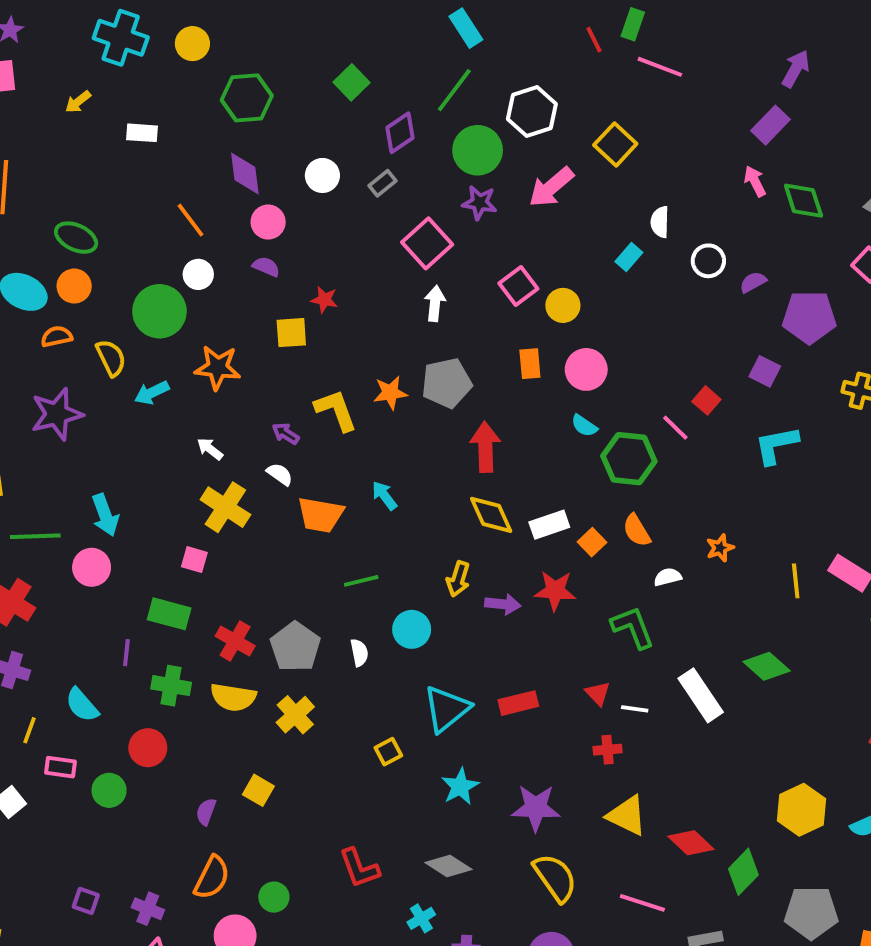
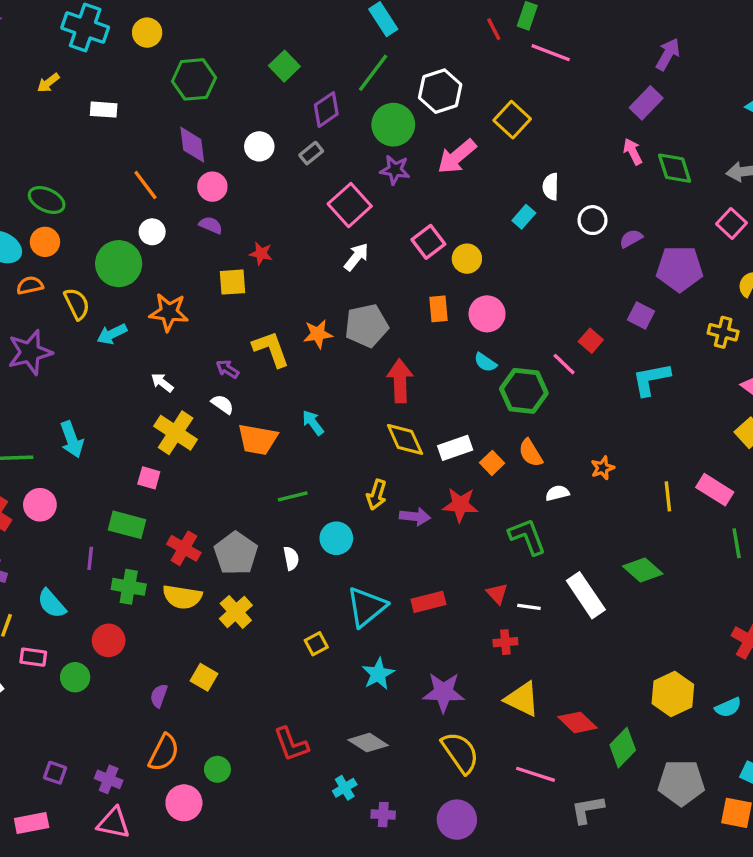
white arrow: (435, 303) -> (356, 257), turned 32
pink circle: (92, 567) -> (40, 505), moved

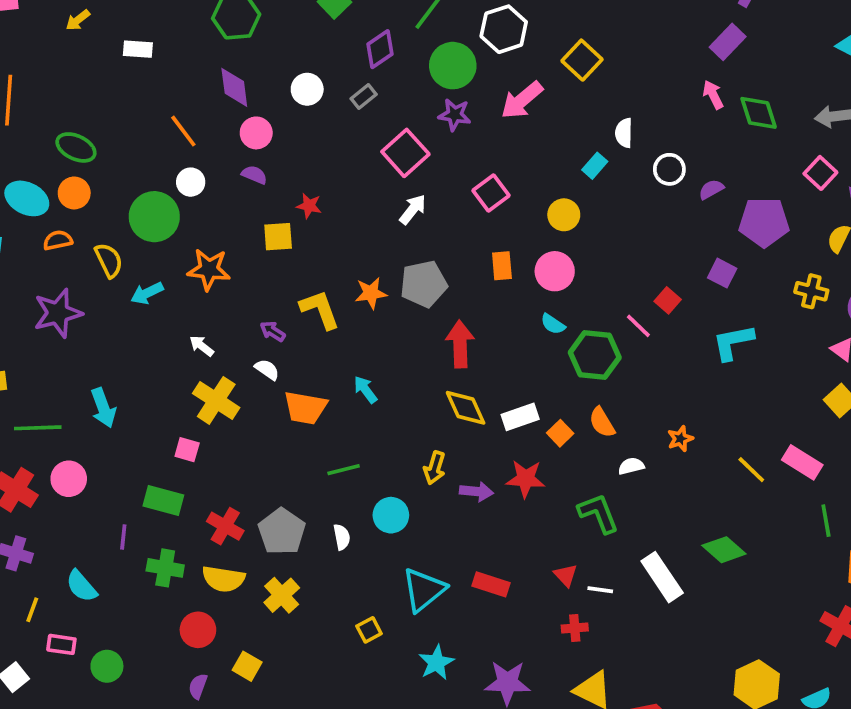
yellow circle: (467, 259) -> (564, 215), moved
yellow line: (668, 496) -> (751, 470), turned -40
red rectangle: (428, 602) -> (491, 584), turned 32
red circle: (109, 640) -> (198, 630), moved

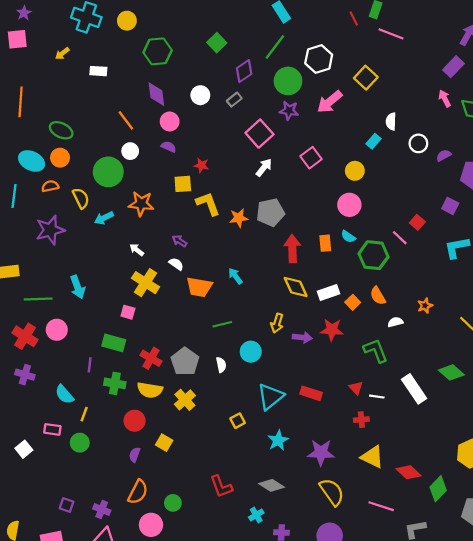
orange rectangle: (502, 266) -> (325, 243), moved
yellow L-shape: (320, 309) -> (208, 204), moved
yellow line: (32, 610) -> (84, 414), moved

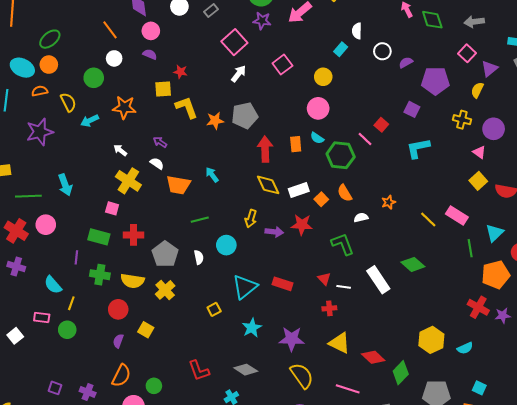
green ellipse: (61, 130) -> (50, 39), turned -65
green circle: (108, 172) -> (94, 78), size x0.7
red cross: (151, 358) -> (133, 235), moved, turned -30

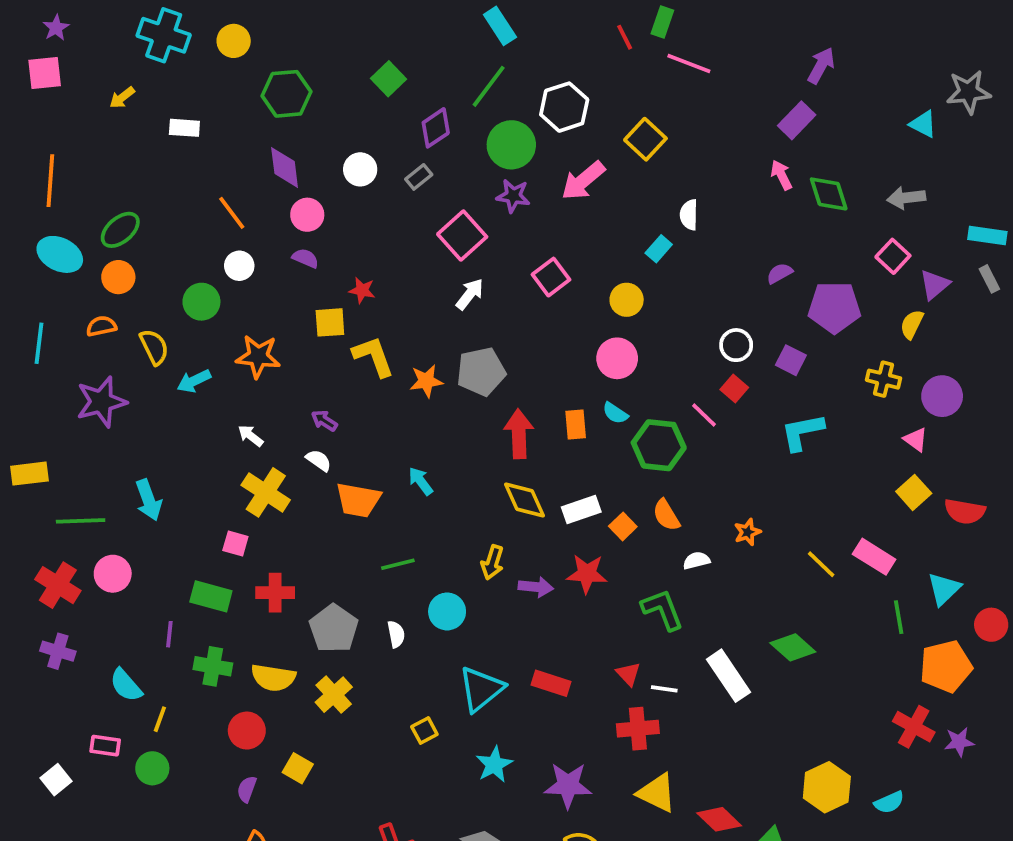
white circle: (382, 51) -> (736, 345), moved
cyan ellipse: (22, 68) -> (60, 254), moved
red cross: (329, 308) -> (638, 729), size x1.5

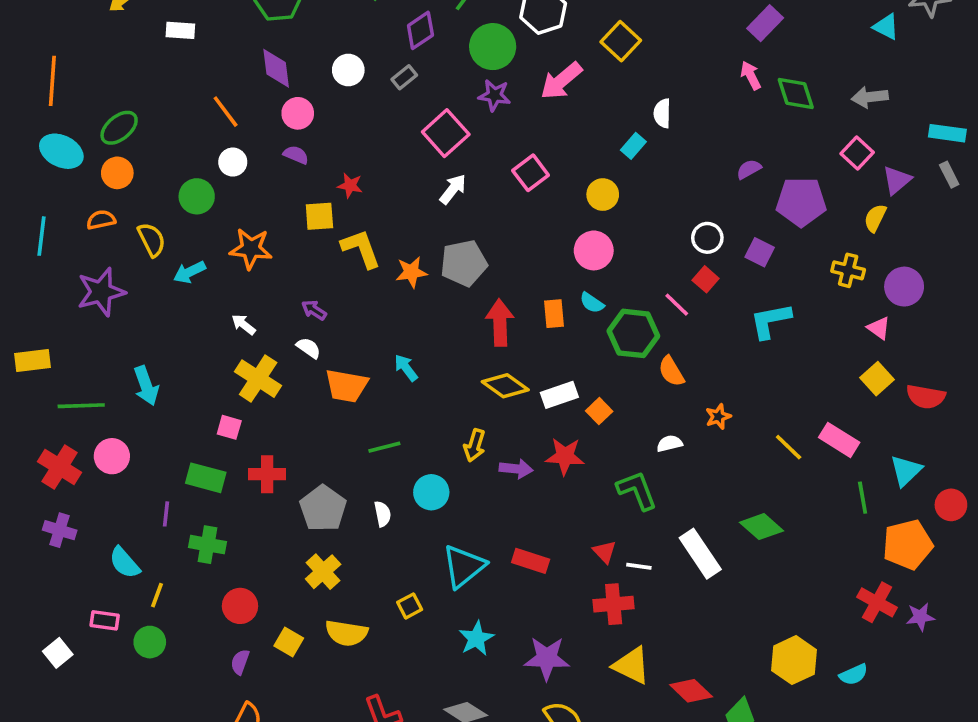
yellow diamond: (525, 500) -> (505, 386), turned -30
orange semicircle: (666, 515) -> (671, 371), moved
yellow semicircle: (273, 678) -> (346, 633), moved

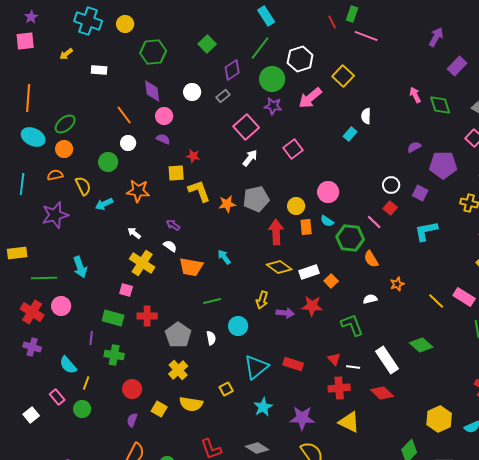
purple rectangle: (765, 23) -> (457, 66), moved
yellow circle: (603, 195) -> (296, 206), moved
pink rectangle: (105, 620) -> (57, 397), turned 42
red diamond: (691, 691) -> (382, 393), moved

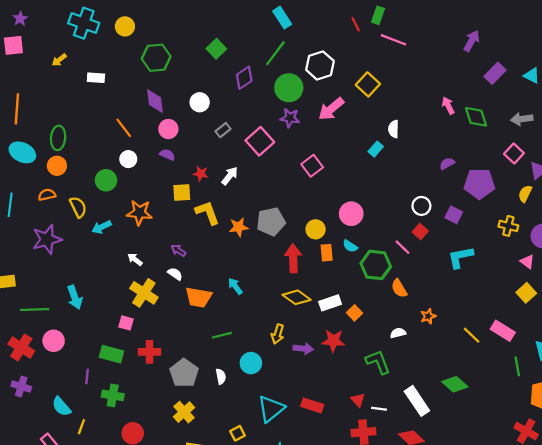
gray rectangle: (223, 96) -> (223, 130), moved
green ellipse: (65, 124) -> (58, 138), turned -45
white arrow: (250, 158) -> (230, 176), moved

